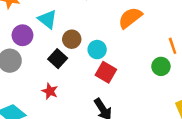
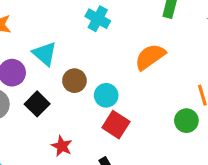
black square: (58, 59) -> (37, 104), moved
red star: (50, 91) -> (62, 146), moved

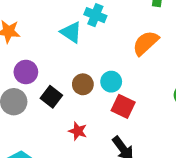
cyan triangle: (45, 54) -> (71, 32), moved
brown circle: (74, 81) -> (83, 84), moved

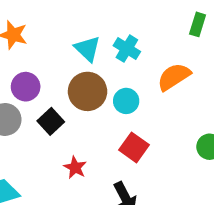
cyan cross: (95, 15) -> (127, 49), moved
cyan circle: (111, 82) -> (126, 101), moved
brown circle: (83, 84) -> (88, 91), moved, size x1.5

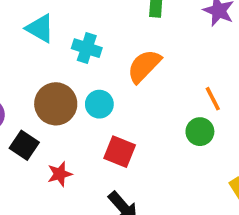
cyan triangle: (88, 49) -> (40, 28), moved
red star: (75, 168) -> (60, 174), moved, turned -30

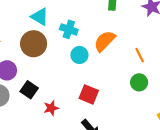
orange line: (213, 99) -> (140, 55), moved
brown circle: (56, 104) -> (34, 44), moved
cyan circle: (99, 104) -> (79, 55), moved

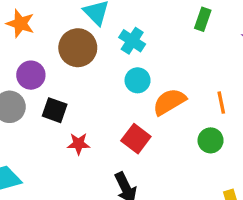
orange semicircle: (105, 41) -> (169, 102), moved
black square: (29, 90) -> (55, 110), turned -30

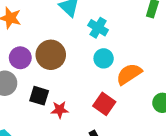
brown circle: (78, 48) -> (51, 55), moved
black square: (55, 110) -> (39, 96), moved

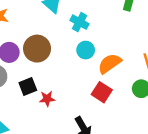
black square: (39, 96) -> (28, 87), turned -36
red square: (104, 104) -> (102, 92), moved

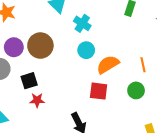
red square: (102, 92) -> (99, 91), turned -30
red star: (47, 99) -> (37, 100), moved

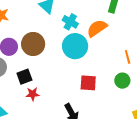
cyan circle: (86, 50) -> (75, 46), size x1.6
orange semicircle: (108, 64) -> (97, 28), moved

